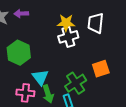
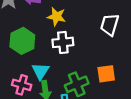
yellow star: (66, 23) -> (56, 17), moved
white cross: (68, 37) -> (63, 42), moved

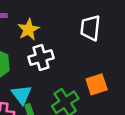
yellow star: (56, 17) -> (28, 30), turned -30

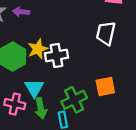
yellow star: (28, 30) -> (38, 49), moved

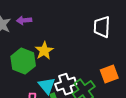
white cross: (56, 55) -> (66, 84), moved

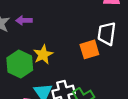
orange square: (109, 74) -> (89, 49), moved

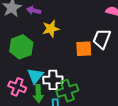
yellow star: (43, 55) -> (51, 29), moved

